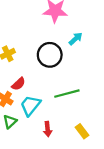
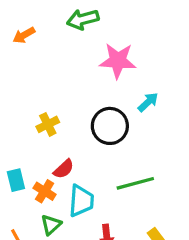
cyan trapezoid: (30, 105) -> (81, 201), turned 145

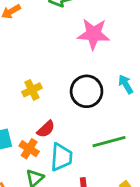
cyan arrow: (148, 102) -> (126, 84), moved, turned -78

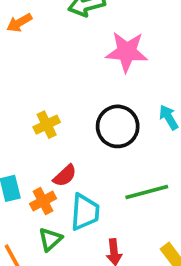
orange cross: (29, 149) -> (43, 201), turned 30

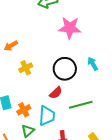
orange arrow: (19, 23) -> (11, 46), moved
red semicircle: (65, 176) -> (56, 93), moved

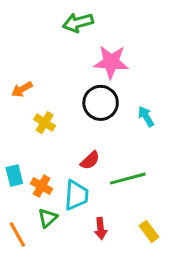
yellow cross: (26, 68) -> (45, 123), turned -32
black circle: (65, 69) -> (101, 103), moved
orange cross: (24, 110) -> (42, 186), turned -32

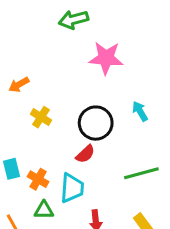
black circle: (101, 103) -> (96, 123), moved
green line: (128, 179) -> (141, 173), moved
green triangle: (48, 218) -> (44, 210), turned 42

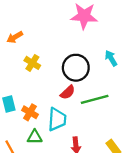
green line: (141, 173) -> (95, 99), moved

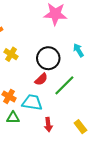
green line: (95, 99) -> (64, 85), turned -30
cyan trapezoid: (57, 119) -> (32, 102), turned -85

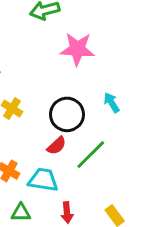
green triangle: (13, 118) -> (21, 213), moved

